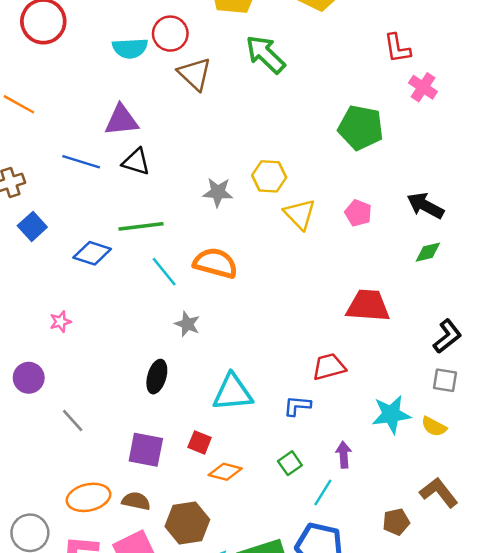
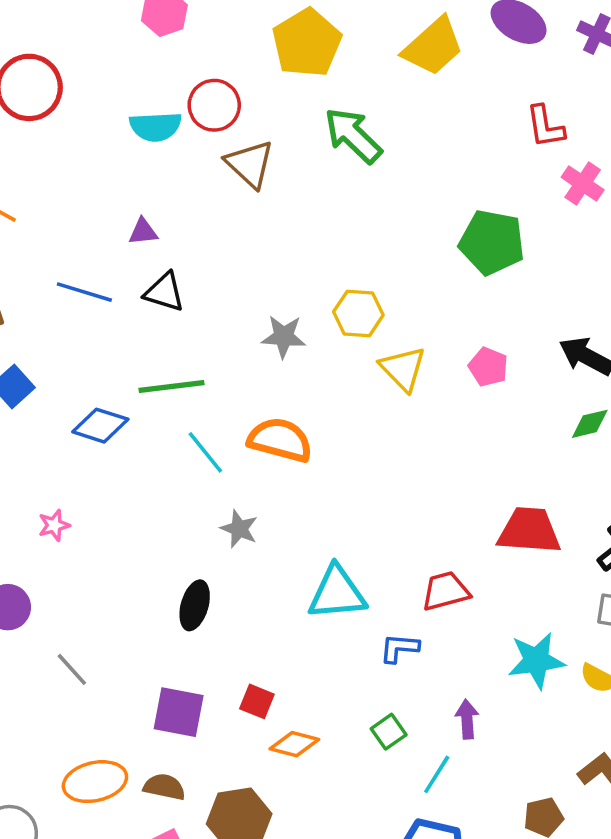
purple triangle: (121, 120) -> (143, 232), size x0.6
red trapezoid: (368, 306) -> (529, 531), moved
cyan triangle: (233, 392) -> (337, 593), moved

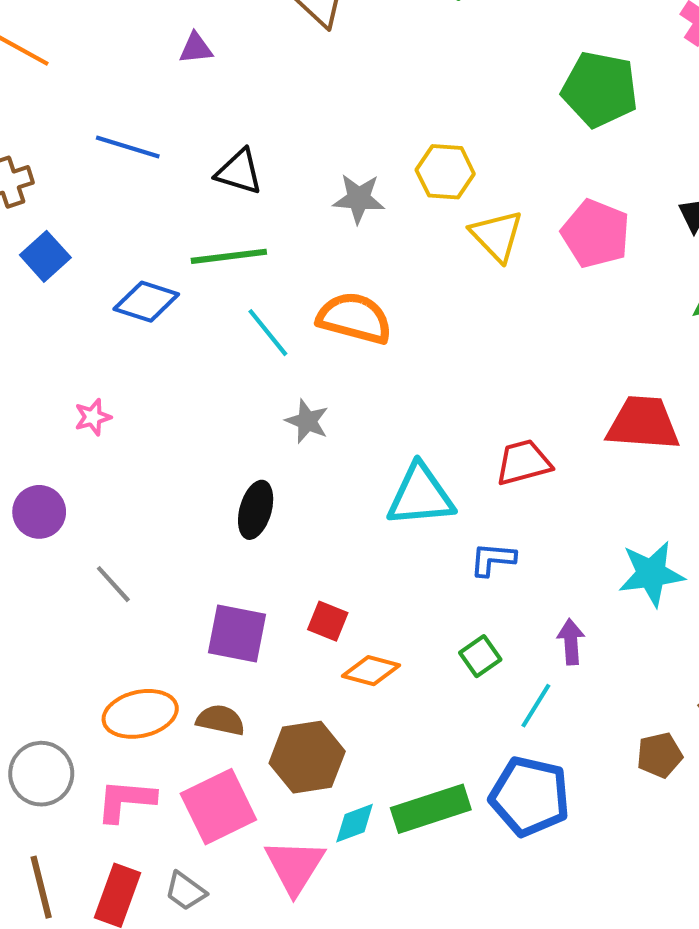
purple triangle: (143, 232) -> (196, 48), moved
black triangle: (164, 292) -> (239, 172), moved
pink pentagon: (488, 367) -> (596, 234), size x1.5
red trapezoid: (446, 591) -> (524, 462), moved

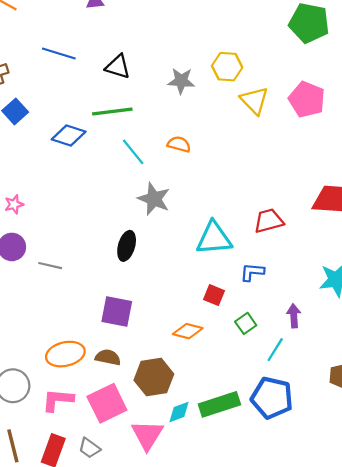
orange semicircle: (355, 318) -> (179, 144), size x0.6
pink star: (93, 417) -> (14, 204), moved
gray star: (307, 421) -> (154, 199), size x1.4
gray line: (113, 584) -> (50, 266), moved, turned -35
red square: (328, 621) -> (214, 295), moved

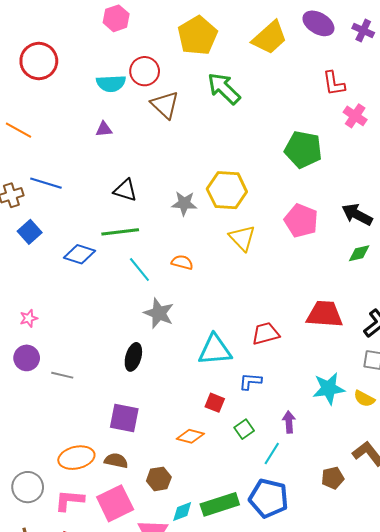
blue line: (59, 54) -> (46, 183), moved
yellow hexagon: (227, 67) -> (227, 190), size x1.4
yellow triangle: (254, 101) -> (242, 238), moved
brown hexagon: (154, 377) -> (159, 479), size x0.7

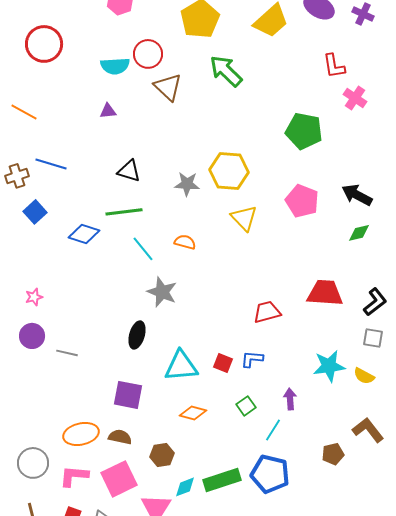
cyan triangle: (215, 350) -> (181, 366), moved
red square: (215, 403) -> (223, 363), moved

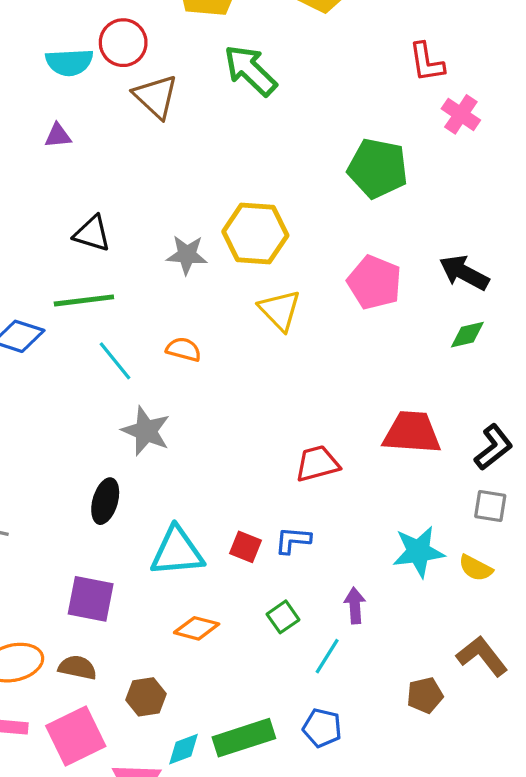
blue pentagon: (270, 474) -> (322, 728), size x0.6

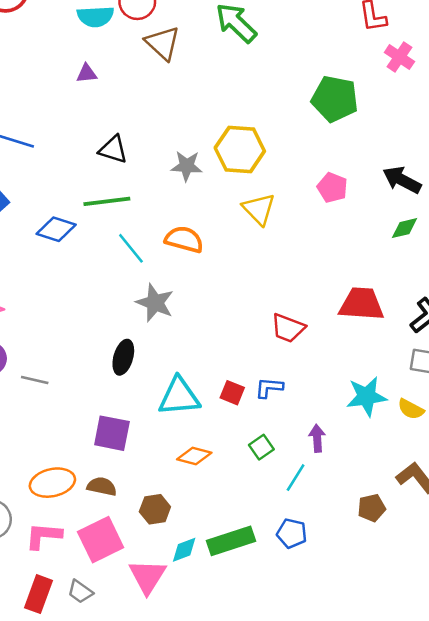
pink pentagon: (374, 282) -> (332, 187), size x0.7
orange semicircle: (184, 349) -> (184, 239), size x1.4
red trapezoid: (317, 464) -> (288, 328), turned -144

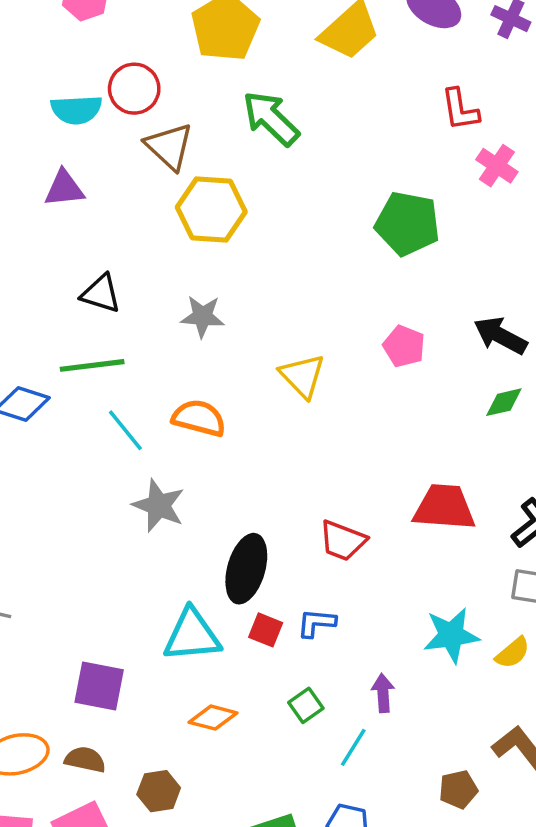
purple triangle: (87, 73) -> (64, 188), size x1.4
yellow hexagon: (240, 149) -> (211, 209), moved
black ellipse: (123, 357) -> (246, 569), moved, size x1.4
yellow semicircle: (411, 409) -> (513, 653), turned -68

